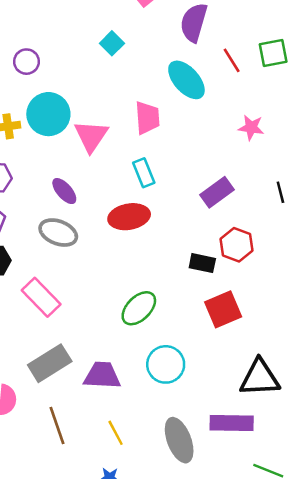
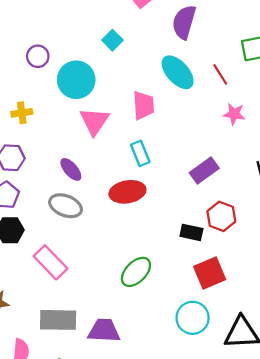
red line: (232, 60) -> (220, 74), moved
cyan circle: (48, 114) -> (76, 80), moved
gray rectangle: (50, 363) -> (58, 320), turned 33
cyan circle: (166, 364) -> (193, 318), moved

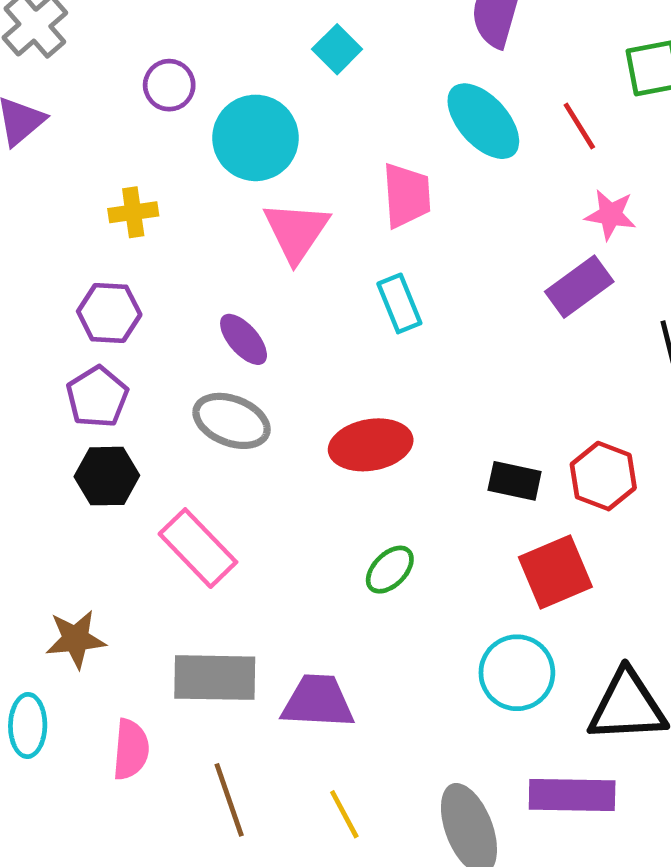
purple rectangle: (204, 170) -> (579, 287), moved
red ellipse: (127, 192) -> (371, 445), moved
red hexagon: (221, 216) -> (603, 476), moved
green ellipse: (136, 272) -> (390, 570), size x0.7

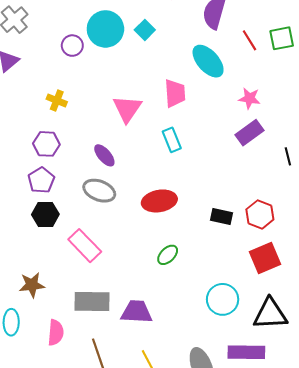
red line: (579, 126) -> (249, 40), moved
cyan circle: (256, 138) -> (105, 29), moved
yellow cross: (133, 212) -> (57, 100), turned 30
pink star: (610, 215) -> (249, 98), moved
red square: (555, 572) -> (265, 258), moved

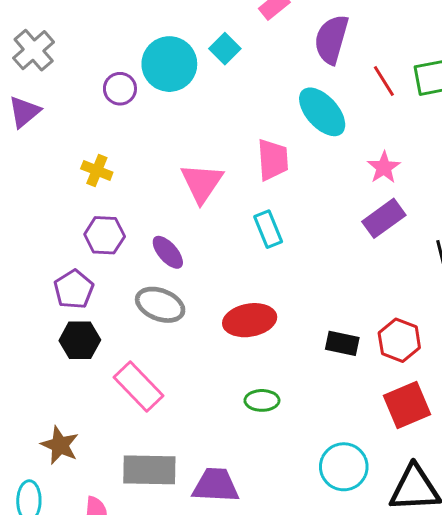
cyan square: (145, 30) -> (225, 49), moved
pink star: (249, 98) -> (384, 167), turned 30
purple hexagon: (46, 144) -> (105, 235), moved
green ellipse: (168, 255) -> (262, 400), turned 45
brown star: (32, 285) -> (60, 445), turned 30

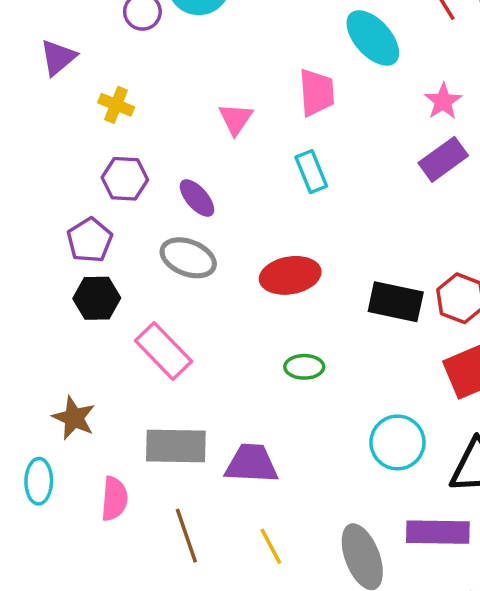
purple triangle: (24, 112) -> (58, 57), moved
pink triangle: (202, 183) -> (236, 119), size x0.7
black rectangle: (342, 343) -> (396, 302), size x1.4

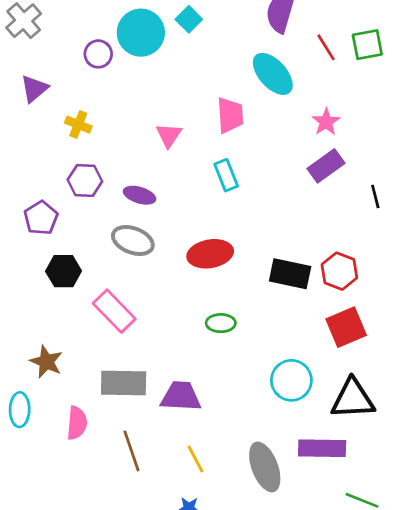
purple ellipse: (197, 198) -> (140, 195), turned -32
purple pentagon: (90, 240) -> (41, 218), moved

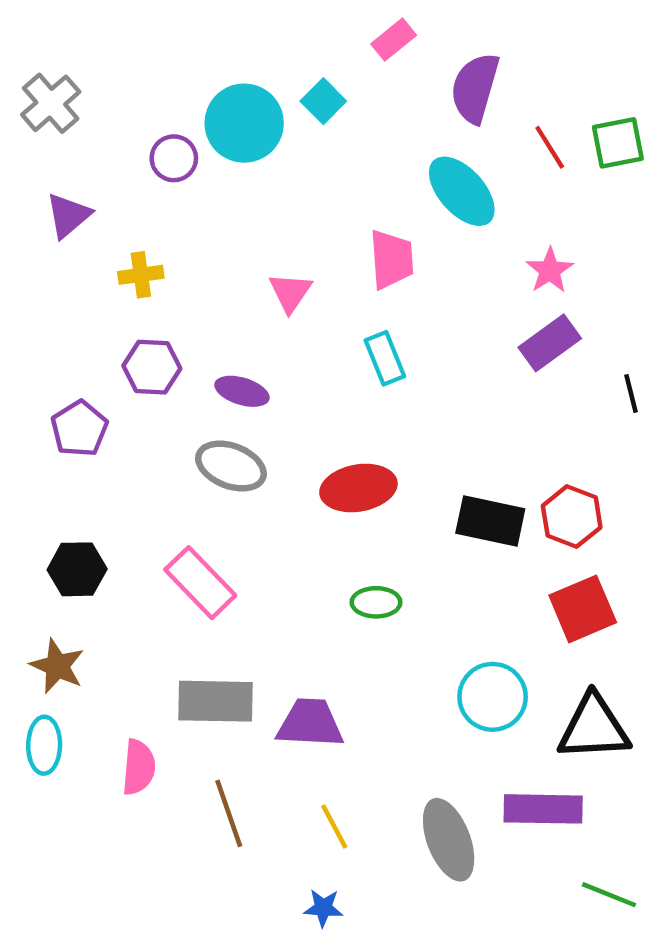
yellow cross: (78, 125) -> (141, 275), turned -30
black hexagon: (64, 271) -> (77, 569), moved
brown star: (46, 362) -> (57, 666), moved

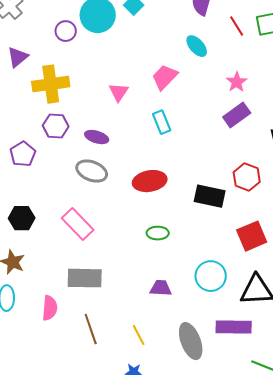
cyan ellipse: (462, 191) -> (197, 46), size x0.7
pink trapezoid: (391, 259) -> (165, 77), turned -132
yellow cross: (141, 275) -> (51, 84), size x1.8
red hexagon: (572, 517) -> (247, 177), moved
purple trapezoid: (310, 723) -> (161, 288), moved, size x0.7

